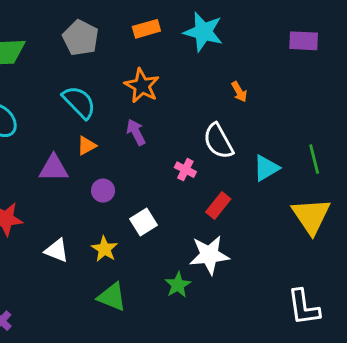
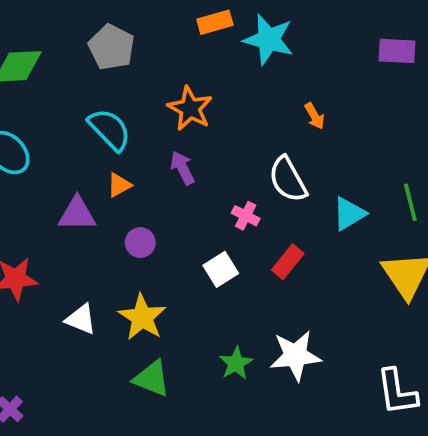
orange rectangle: (146, 29) -> (215, 22), moved
white square: (143, 222) -> (221, 269), moved
yellow star: (105, 249) -> (142, 317), size x1.4
white star: (209, 255) -> (295, 356), moved

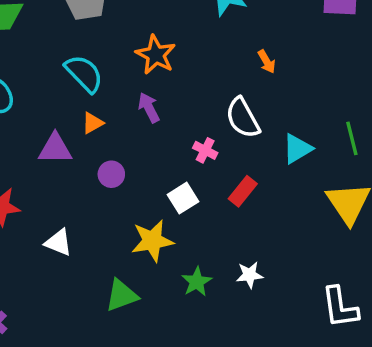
yellow star: (142, 317) -> (152, 241), moved, turned 30
white star: (295, 356) -> (250, 275), size x0.6
green triangle: (152, 379) -> (122, 295), turned -42

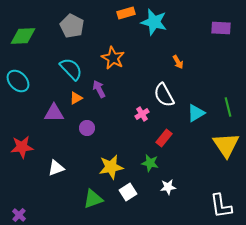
purple arrow: (149, 108) -> (99, 89), moved
pink cross: (205, 150) -> (142, 114), turned 32
white square: (183, 198) -> (128, 192), moved
white triangle: (58, 242) -> (56, 168), turned -42
green star: (197, 282) -> (150, 163), moved, turned -30

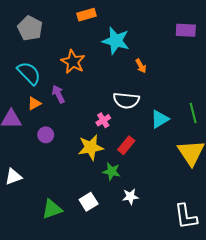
cyan star: (154, 22) -> (116, 41), moved
white semicircle: (164, 95) -> (126, 100), turned -55
yellow star: (111, 167) -> (91, 147), moved

